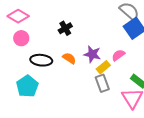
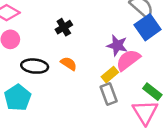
purple star: (92, 54) -> (117, 45), moved
pink semicircle: (118, 55) -> (128, 60), size x1.5

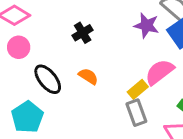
purple star: (117, 45) -> (146, 25), moved
black ellipse: (35, 66) -> (48, 79), turned 45

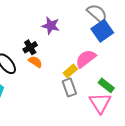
purple star: (146, 25) -> (51, 26), moved
black cross: (83, 33) -> (30, 47), moved

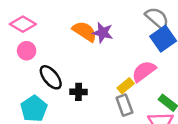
black cross: (30, 47) -> (79, 92), moved, turned 32
orange semicircle: (35, 62) -> (85, 31), moved, size x1.5

